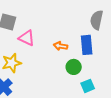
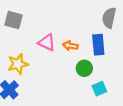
pink triangle: (27, 38) -> (47, 43), moved

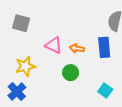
green circle: (84, 68) -> (71, 73), moved
cyan square: (99, 89) -> (105, 91), turned -32

